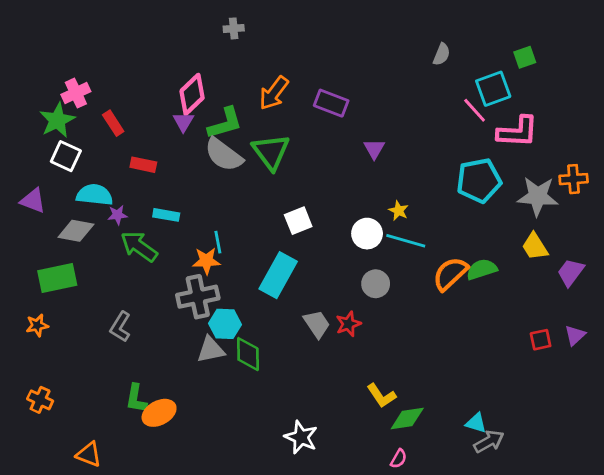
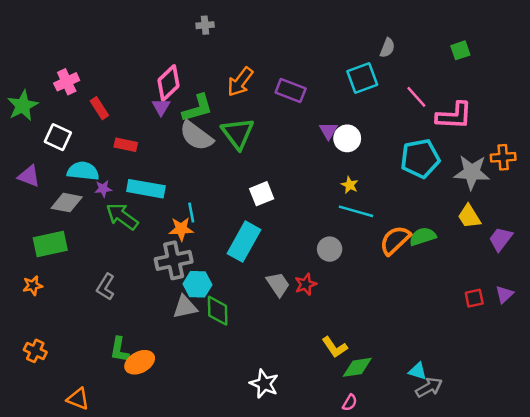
cyan square: (493, 89) -> (362, 78), moved
green star: (57, 120) -> (23, 106), moved
cyan rectangle: (166, 215) -> (146, 189), size x1.6
white circle: (367, 234) -> (347, 138), moved

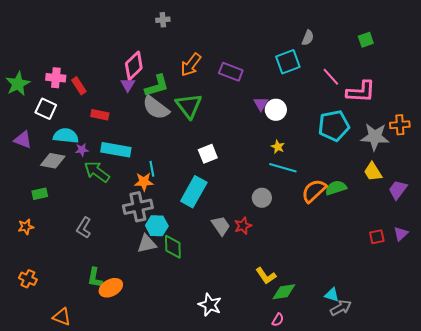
pink cross: (67, 82) -> (56, 78), moved, turned 30
green rectangle: (50, 244) -> (40, 194), size x0.6

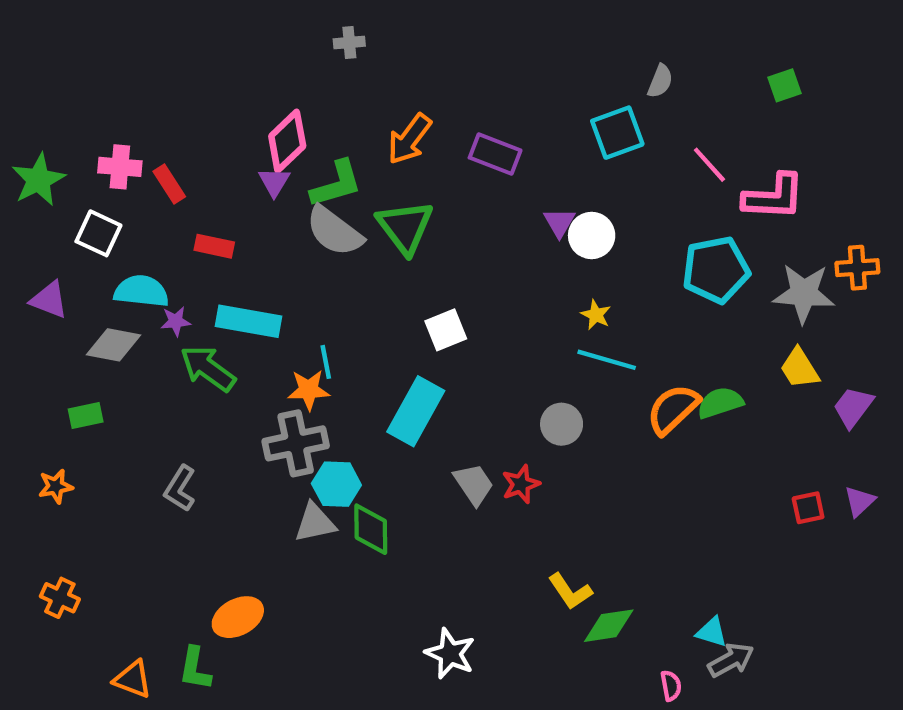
green L-shape: (95, 278) -> (195, 669), moved
pink semicircle: (278, 320) -> (671, 686), moved, turned -40

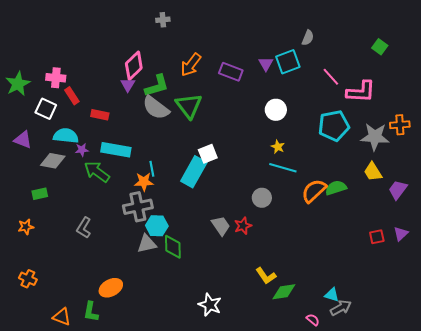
green square: (785, 85) -> (380, 47), moved, turned -35
red rectangle: (169, 184) -> (72, 96), moved
purple triangle: (559, 223) -> (266, 64), moved
cyan rectangle: (416, 411) -> (194, 172), moved
pink semicircle: (671, 686) -> (313, 320), turned -40

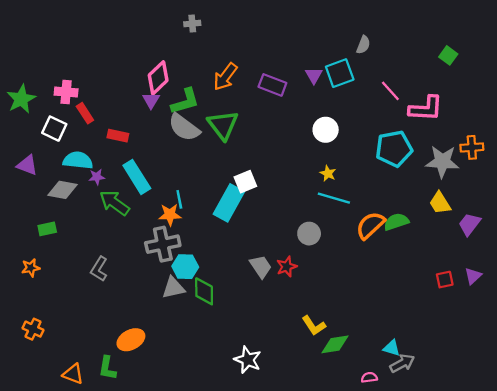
cyan rectangle: (116, 150) -> (137, 177), turned 48
pink semicircle: (313, 320) -> (369, 377), turned -48

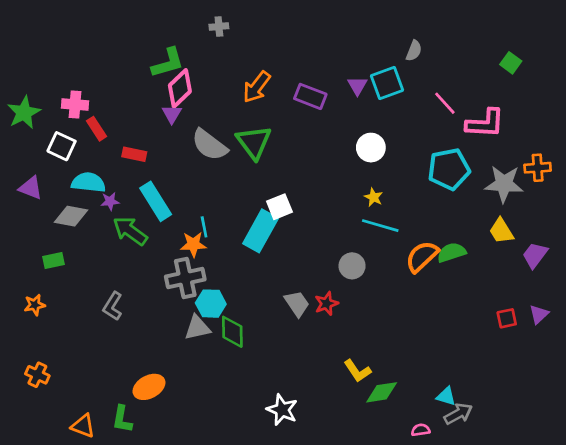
green L-shape: (185, 101) -> (168, 63), moved

